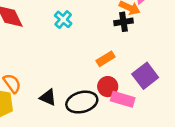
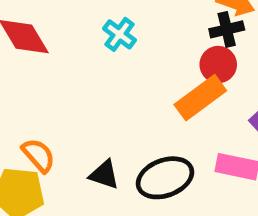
orange rectangle: (105, 59) -> (200, 98), size x1.5
red circle: (108, 87) -> (218, 65), moved

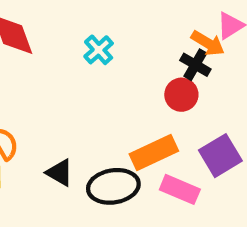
black cross: (227, 29) -> (195, 65), turned 32
orange rectangle: (200, 98) -> (154, 152), moved

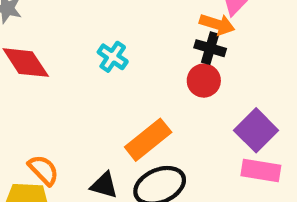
orange rectangle: (154, 152) -> (148, 140), moved
pink rectangle: (180, 189) -> (261, 171), moved

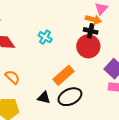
red circle: (204, 81) -> (88, 46), size x1.5
orange semicircle: (43, 170) -> (12, 77), moved

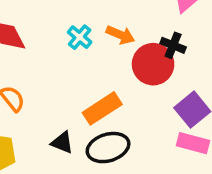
orange arrow: (93, 20) -> (120, 35), moved
black cross: (91, 31) -> (173, 45), moved

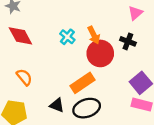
orange arrow: (120, 35) -> (94, 35), turned 42
red circle: (153, 64) -> (100, 53), moved

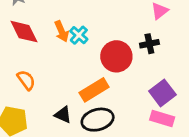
orange arrow: (94, 35) -> (62, 31), moved
black cross: (128, 41) -> (149, 44), turned -35

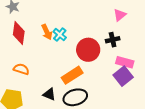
red diamond: (24, 32) -> (19, 33), turned 35
orange semicircle: (26, 80) -> (21, 69), turned -35
pink rectangle: (162, 118) -> (125, 62), moved

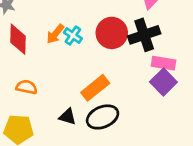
orange arrow: (47, 32) -> (55, 34), turned 70
black cross: (113, 40) -> (144, 35), size x1.6
red circle: (88, 50) -> (112, 33), moved

